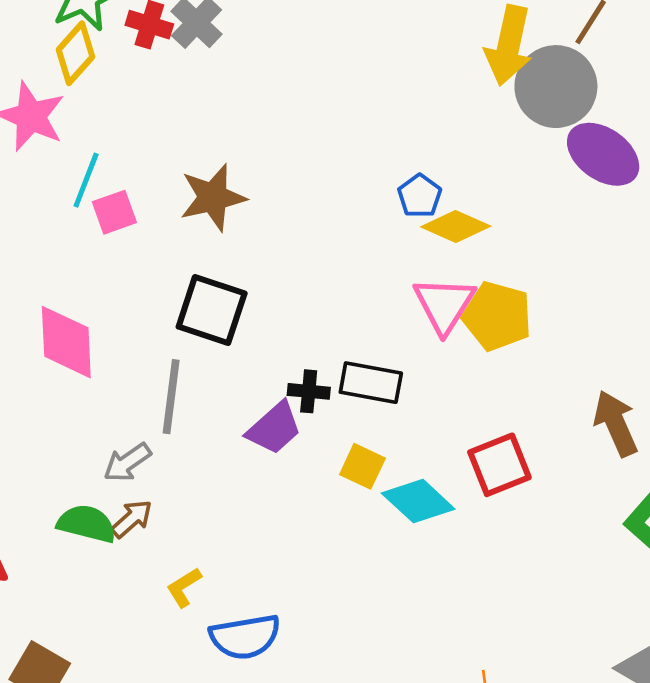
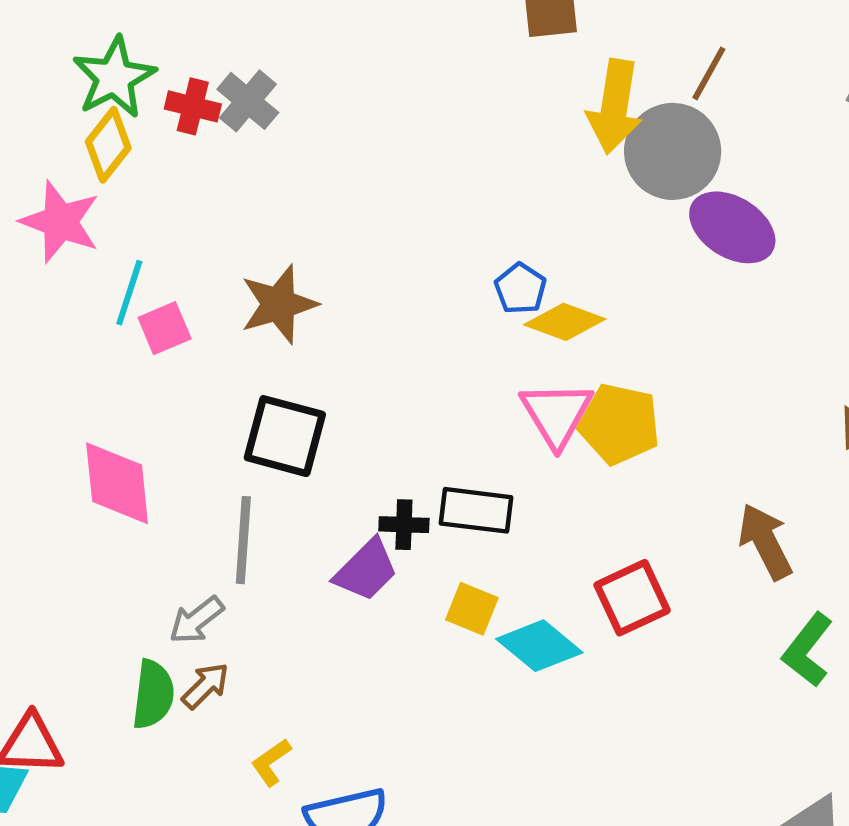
green semicircle: (87, 524) -> (153, 694), turned 86

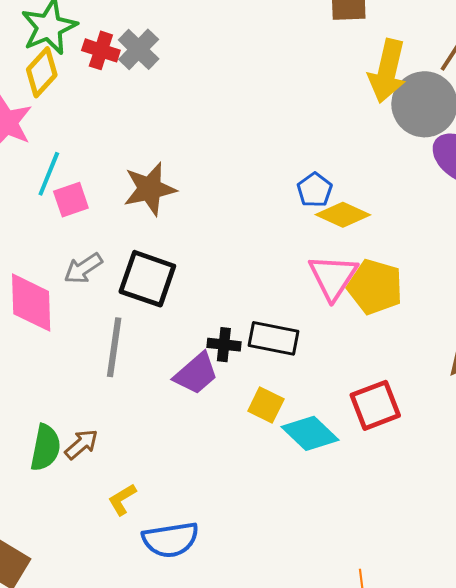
gray arrow: (196, 620) -> (83, 268), moved

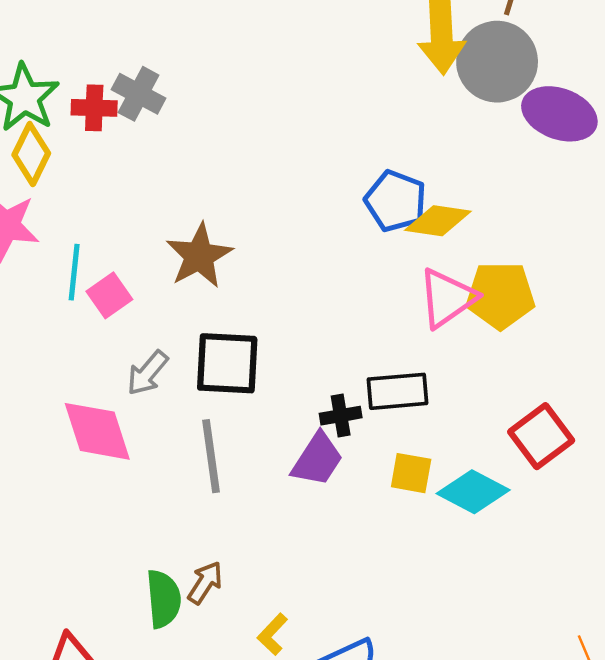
blue pentagon: (315, 190) -> (396, 201), size x1.4
pink triangle: (333, 277) -> (447, 298), turned 38

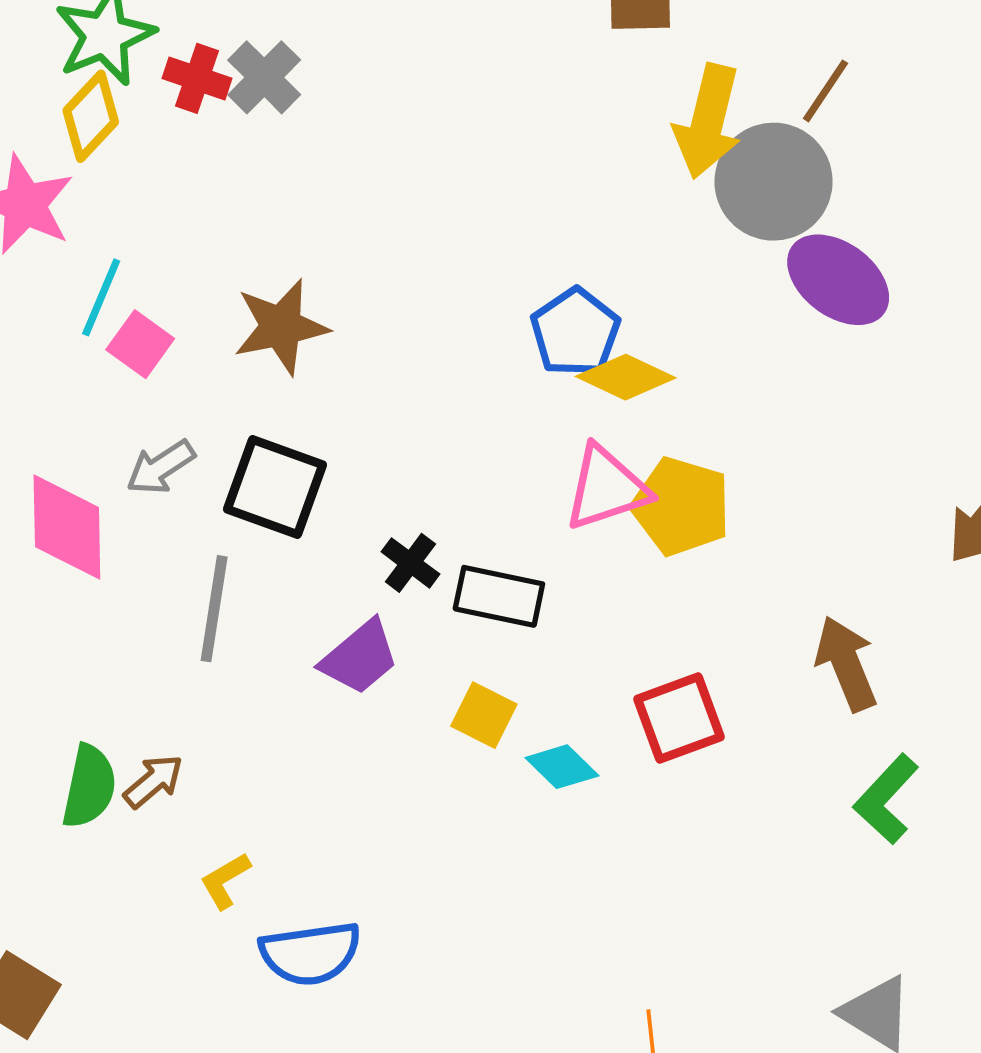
pink square: (109, 295) -> (140, 344), turned -36
black cross: (341, 416) -> (410, 563), moved, turned 30
cyan diamond: (473, 492) -> (562, 767), size x0.7

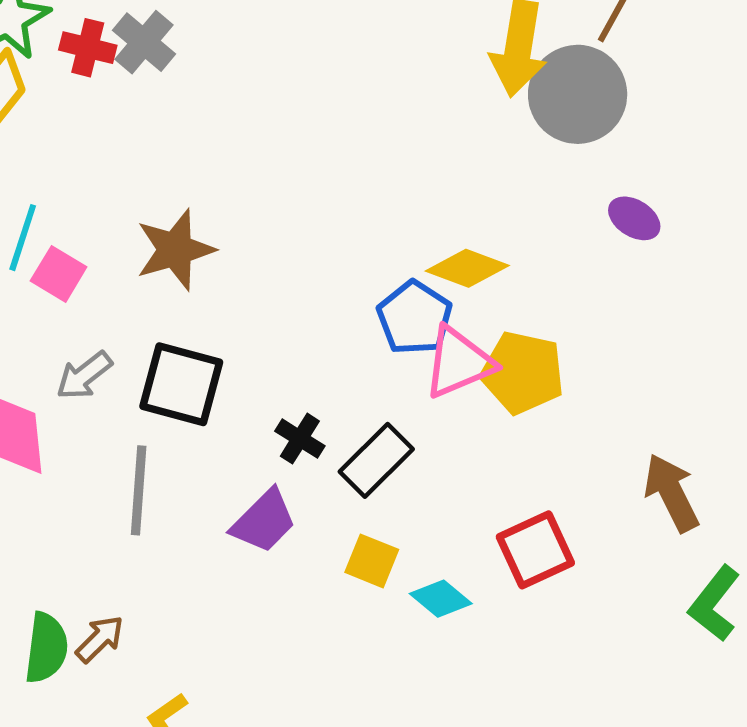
purple ellipse: (838, 280) -> (634, 218), moved, size x0.6
blue pentagon: (575, 332) -> (415, 318), moved
black rectangle: (499, 596) -> (376, 460), turned -52

